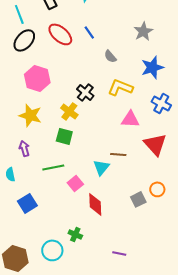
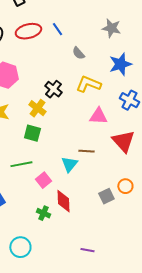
gray star: (143, 31) -> (111, 28), turned -30
red ellipse: (60, 34) -> (28, 31), turned -55
green cross: (75, 234) -> (43, 213), moved

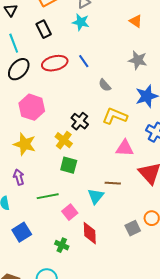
green square: (32, 133) -> (69, 165), moved
green cross: (43, 213) -> (62, 245), moved

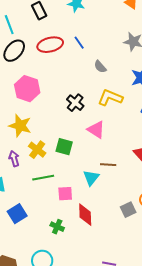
yellow cross: (64, 140) -> (37, 150), moved
pink triangle: (125, 148) -> (96, 130), moved, turned 30
pink square: (70, 212) -> (65, 194), turned 35

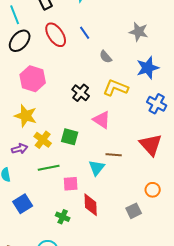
red ellipse: (50, 45) -> (56, 35), turned 70
purple arrow: (14, 159) -> (20, 149), turned 91
gray square: (128, 210) -> (134, 211), moved

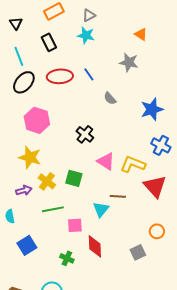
gray star: (139, 32) -> (129, 62), moved
red ellipse: (56, 35) -> (60, 76), turned -60
yellow L-shape: (116, 88) -> (133, 164), moved

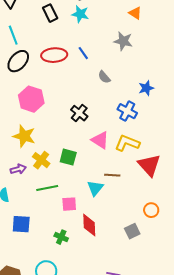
black rectangle: (49, 42) -> (50, 13), moved
blue star: (152, 109) -> (146, 88), size x0.7
blue cross: (161, 145) -> (127, 111), moved
blue square: (27, 245) -> (21, 224), turned 36

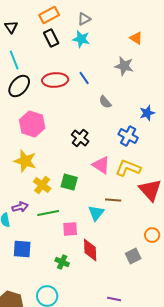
purple arrow: (18, 169) -> (20, 207), moved

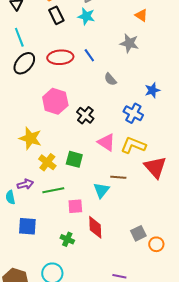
pink hexagon: (32, 124) -> (55, 101), moved
orange circle: (152, 235) -> (156, 244), moved

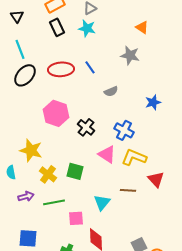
gray semicircle: (110, 79) -> (111, 91), turned -72
blue cross: (133, 113) -> (124, 130), moved
red triangle: (155, 167) -> (156, 179), size x0.7
brown line: (118, 177) -> (128, 190), moved
cyan semicircle: (10, 197) -> (11, 172), moved

